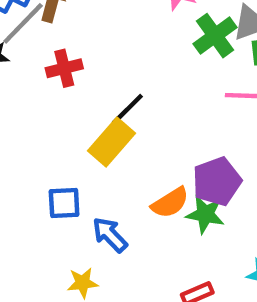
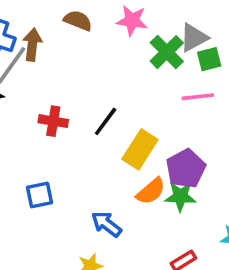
red cross: (64, 68) -> (53, 121), moved, turned 32
yellow rectangle: (112, 142) -> (140, 149), moved
blue square: (64, 203) -> (40, 195), moved

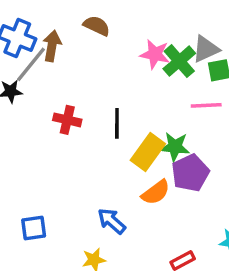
pink star: (132, 21) -> (155, 54), moved
black line: (106, 121) -> (117, 123), turned -40
blue square: (40, 195) -> (34, 228), moved
green star: (180, 196) -> (175, 147), moved

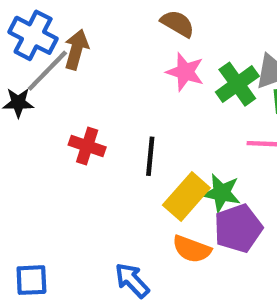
brown semicircle: (97, 26) -> (178, 24), moved
pink star: (155, 54) -> (185, 72), moved
orange semicircle: (156, 192) -> (192, 249), turned 52

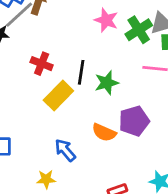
green star: (222, 193) -> (107, 83), moved, turned -30
yellow rectangle: (186, 196) -> (58, 95), moved

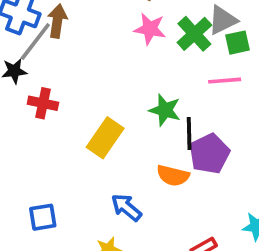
red cross: (42, 64) -> (43, 103), moved
black line: (81, 72) -> (189, 134), moved
green star: (107, 83) -> (165, 110), turned -30

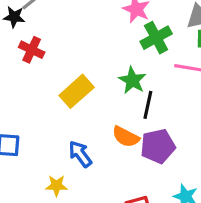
green cross: (194, 34) -> (156, 38), moved
purple pentagon: (209, 154) -> (158, 146), moved

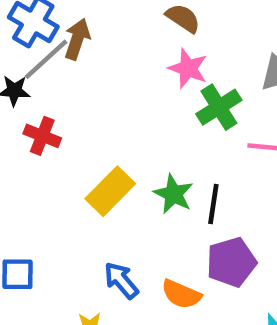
green star: (132, 80) -> (173, 194), moved
orange semicircle: (126, 137) -> (181, 294), moved

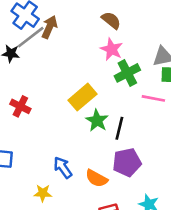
red cross: (42, 136) -> (20, 106), moved
yellow rectangle: (110, 191) -> (82, 97), moved

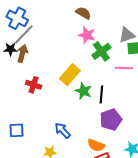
brown arrow: (49, 27) -> (22, 53), moved
red cross: (20, 106) -> (34, 85), moved
orange semicircle: (97, 178) -> (96, 145), moved

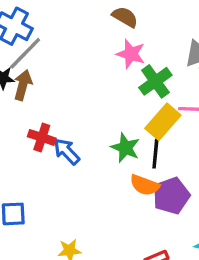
yellow rectangle: (70, 75) -> (163, 122), moved
blue arrow: (62, 130) -> (67, 151), moved
orange semicircle: (96, 145) -> (145, 185), moved

